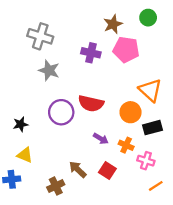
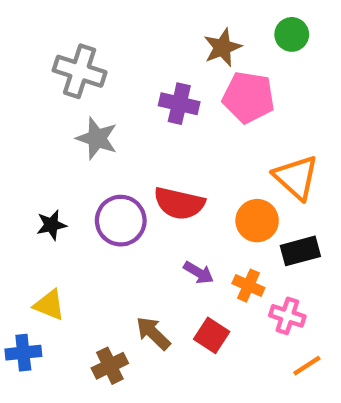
black star: (20, 124) -> (51, 225), moved

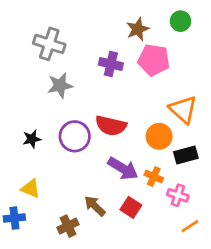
gray star: (97, 138) -> (60, 85), turned -30
purple arrow: (199, 273) -> (123, 168), size x1.6

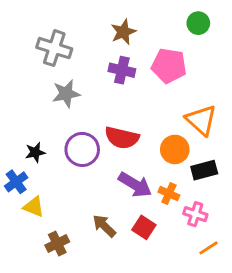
brown star: (138, 29) -> (123, 32), moved
blue cross: (14, 218) -> (16, 182), moved, turned -30
brown cross: (68, 226) -> (57, 244), moved

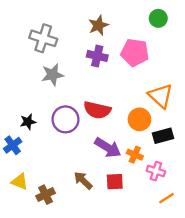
yellow triangle: (34, 207) -> (20, 182), moved
red square: (144, 227) -> (115, 182), turned -36

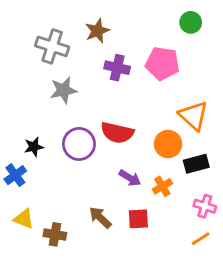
brown star: (98, 25) -> (97, 31), moved
purple arrow: (108, 148) -> (130, 178), size x0.7
orange cross: (135, 155) -> (162, 186), turned 35
pink cross: (156, 171) -> (205, 206), moved
brown cross: (46, 195) -> (55, 234), turned 36

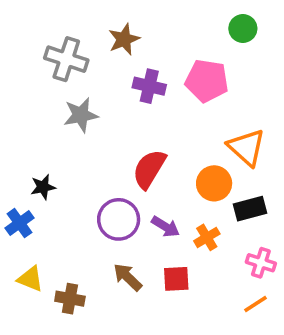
red semicircle: (117, 133) -> (149, 169), turned 108
purple circle: (79, 144) -> (119, 219), moved

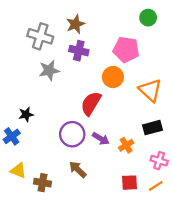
purple cross: (149, 86) -> (79, 51), moved
orange circle: (214, 183) -> (113, 77), moved
red square: (176, 279) -> (129, 183), moved

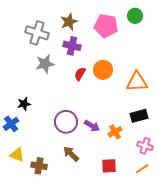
pink pentagon: (126, 50) -> (106, 26), moved
orange triangle: (150, 90) -> (137, 82), turned -45
red semicircle: (91, 103) -> (80, 74), moved, size x0.6
red square: (129, 183) -> (109, 166), moved

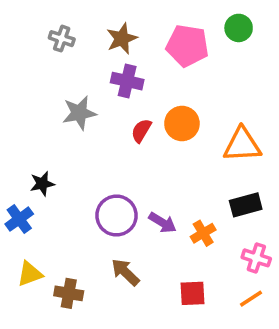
gray cross: (37, 33) -> (62, 39), moved, size x0.6
yellow triangle: (17, 155) -> (30, 274), turned -42

